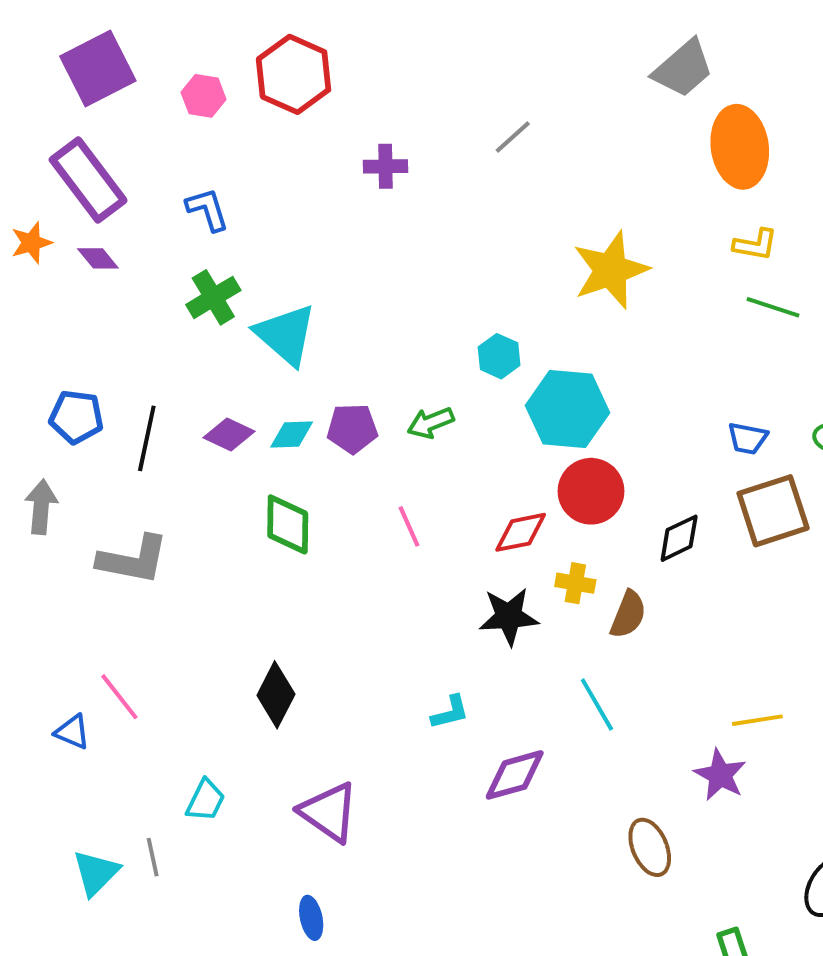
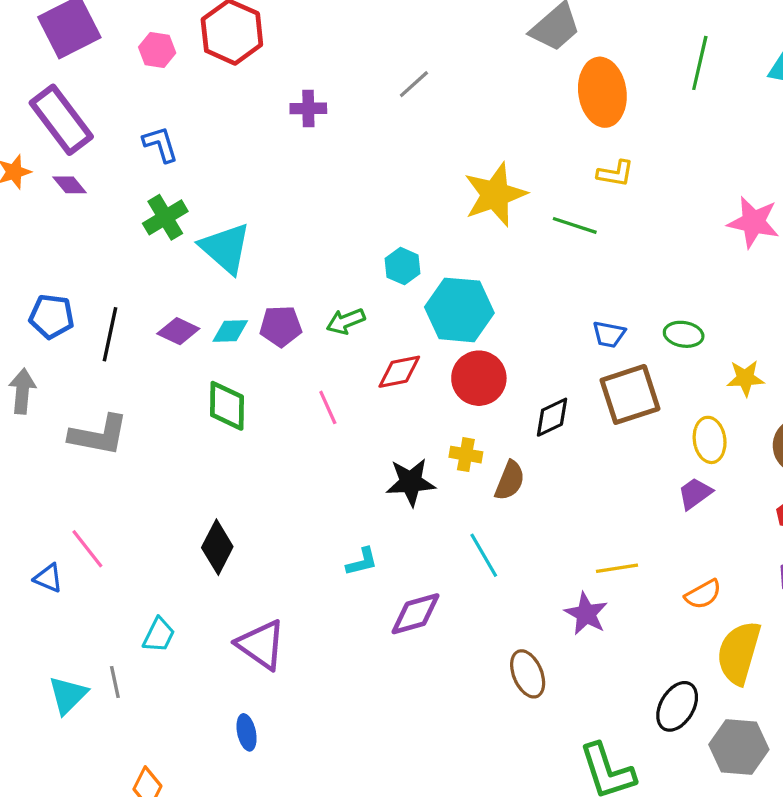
green line: (773, 307) -> (575, 225), moved
red diamond: (521, 532) -> (399, 372), moved

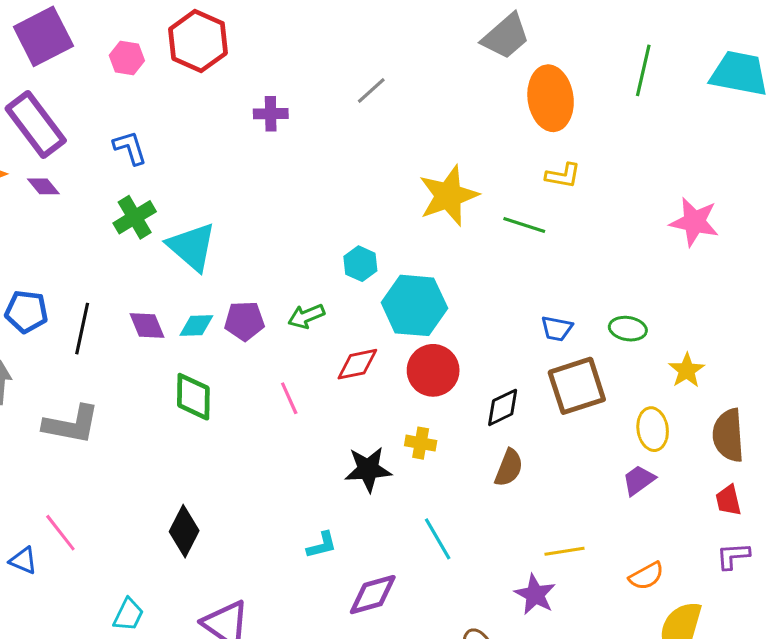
purple diamond: (178, 331) -> (147, 326), turned 42
yellow star: (745, 378) -> (687, 370), turned -30
brown semicircle: (510, 481) -> (509, 468), moved

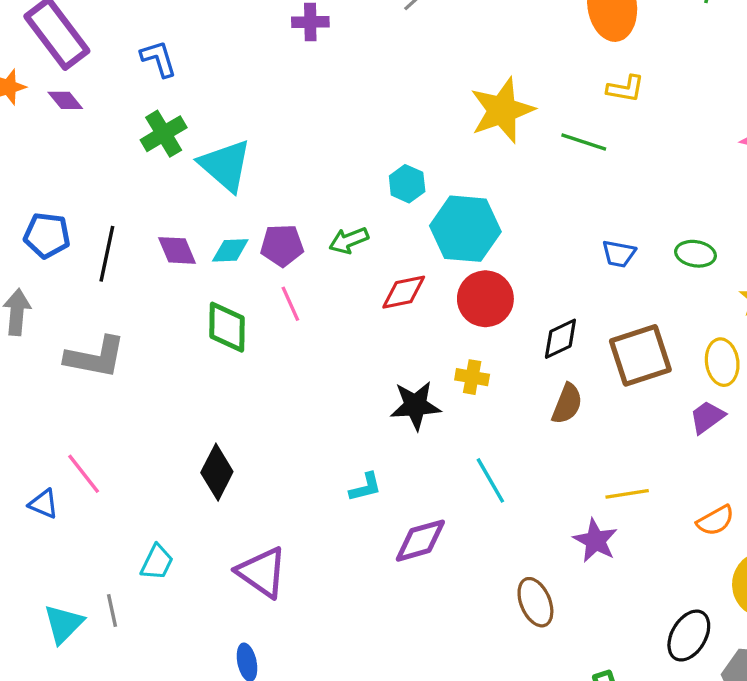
brown square: (577, 386) -> (640, 355), moved
pink line: (289, 398) -> (290, 304), moved

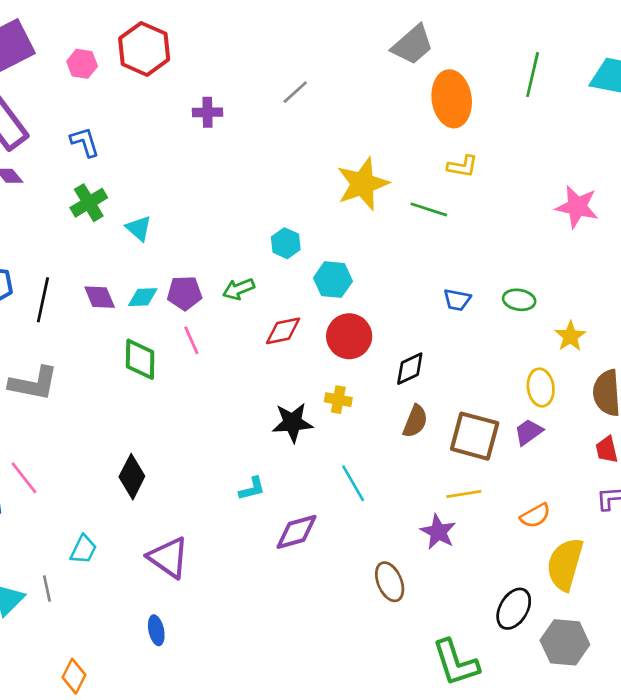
cyan triangle: (225, 165) -> (139, 228), size x0.6
cyan hexagon: (465, 229) -> (333, 280), size x0.7
brown square: (640, 355) -> (475, 436), moved, turned 33

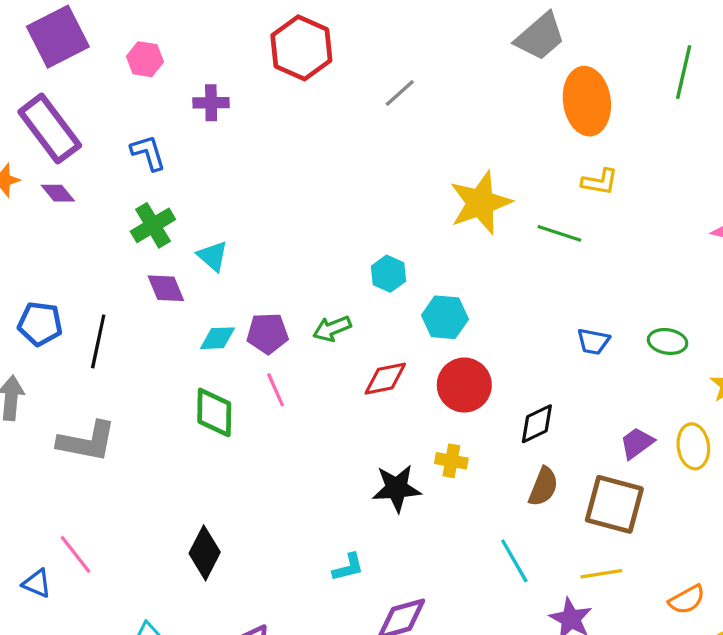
red hexagon: (144, 49) -> (301, 48), moved
purple cross: (207, 112) -> (211, 103), moved
purple diamond: (100, 297) -> (166, 288), moved
purple trapezoid: (529, 432) -> (637, 443), moved
cyan line: (353, 483) -> (514, 561), moved

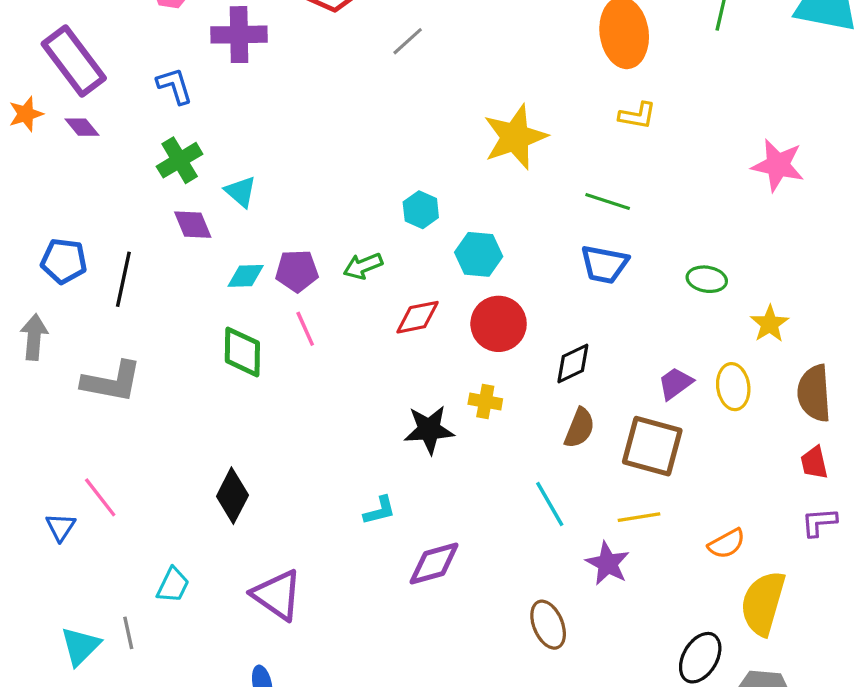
gray line: (400, 93) -> (408, 41), moved
purple cross: (211, 103) -> (239, 35), size x1.5
green line: (559, 233) -> (608, 202), moved
blue trapezoid: (593, 341) -> (604, 264), moved, size x1.4
blue triangle: (37, 583) -> (61, 527), turned 40

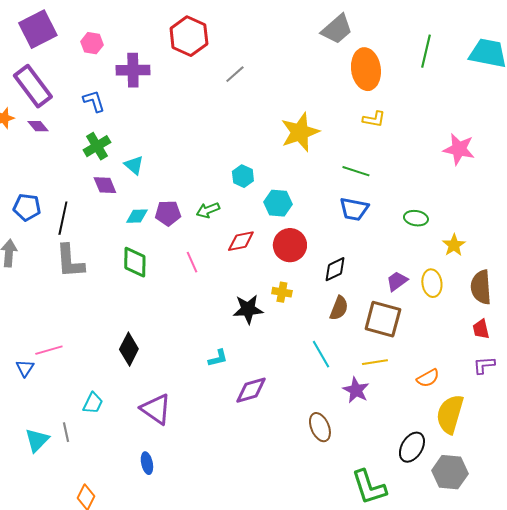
pink line: (305, 329) -> (192, 262), moved
gray L-shape: (112, 382) -> (70, 261), moved, turned 75
pink line: (100, 497) -> (49, 350), turned -68

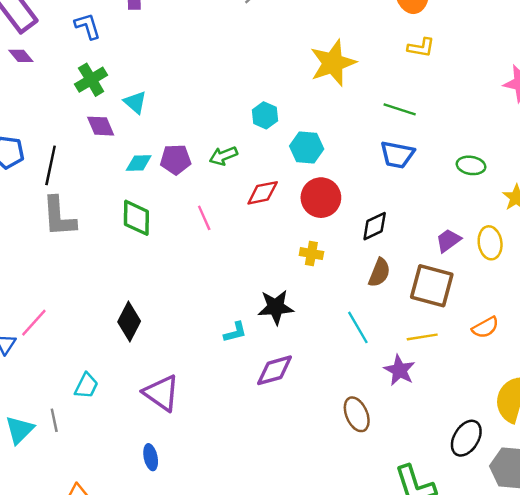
black star: (248, 309) -> (276, 307), moved
pink line: (49, 350) -> (34, 323), turned -32
orange semicircle: (428, 378) -> (485, 327), moved

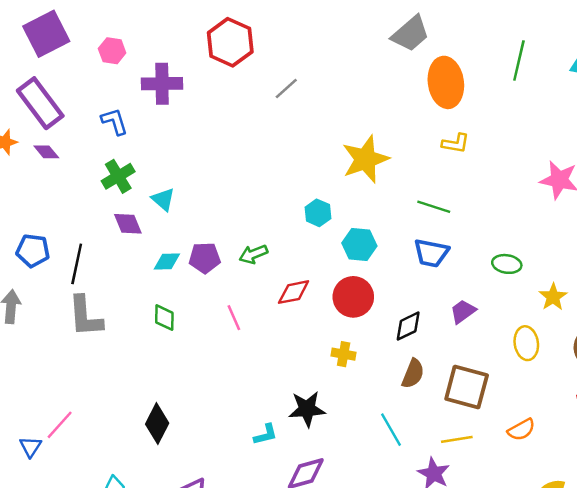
cyan hexagon: (265, 115) -> (318, 213), moved
cyan hexagon: (307, 148) -> (359, 244), moved
green diamond: (136, 218) -> (164, 318), size x0.7
purple trapezoid: (448, 240) -> (463, 311), moved

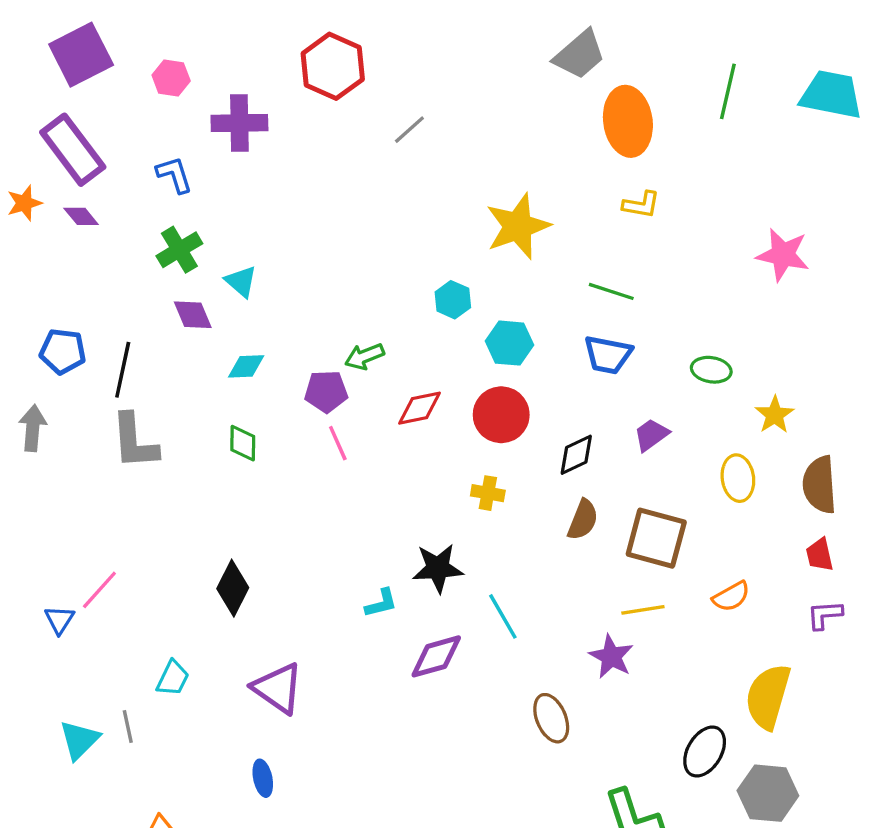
purple pentagon: (205, 258) -> (326, 391), moved
cyan line: (391, 430) -> (503, 616), moved

